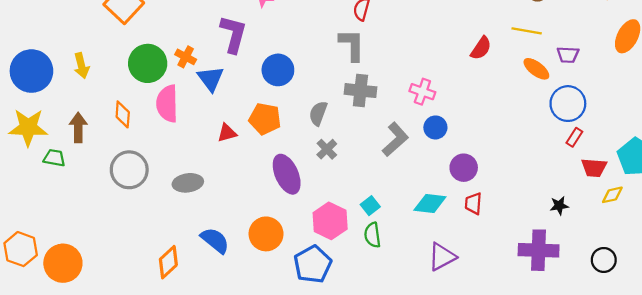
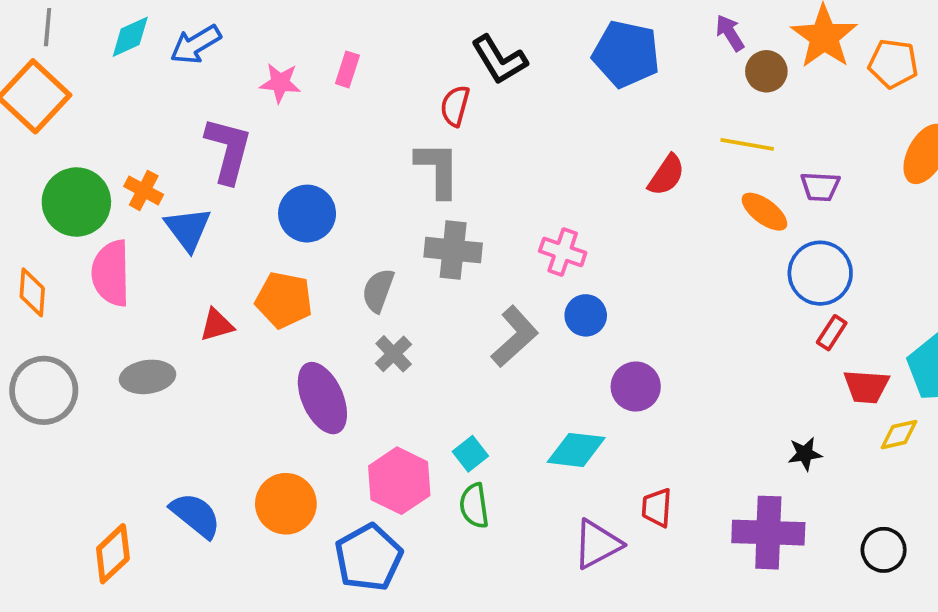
gray ellipse: (188, 183) -> (148, 377), moved
red trapezoid: (473, 203) -> (657, 508), moved

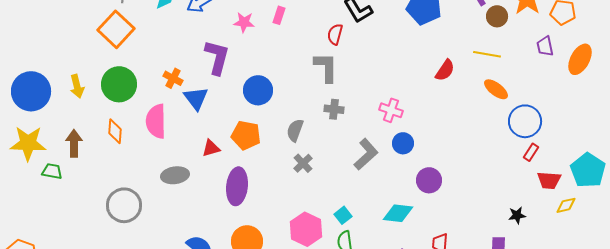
purple trapezoid: (820, 187) -> (545, 46), moved, turned 75
green circle: (76, 202) -> (119, 84), moved
gray cross: (453, 250) -> (334, 109), size x0.7
gray circle: (44, 390) -> (124, 205), moved
purple ellipse: (322, 398) -> (237, 186), moved, turned 30

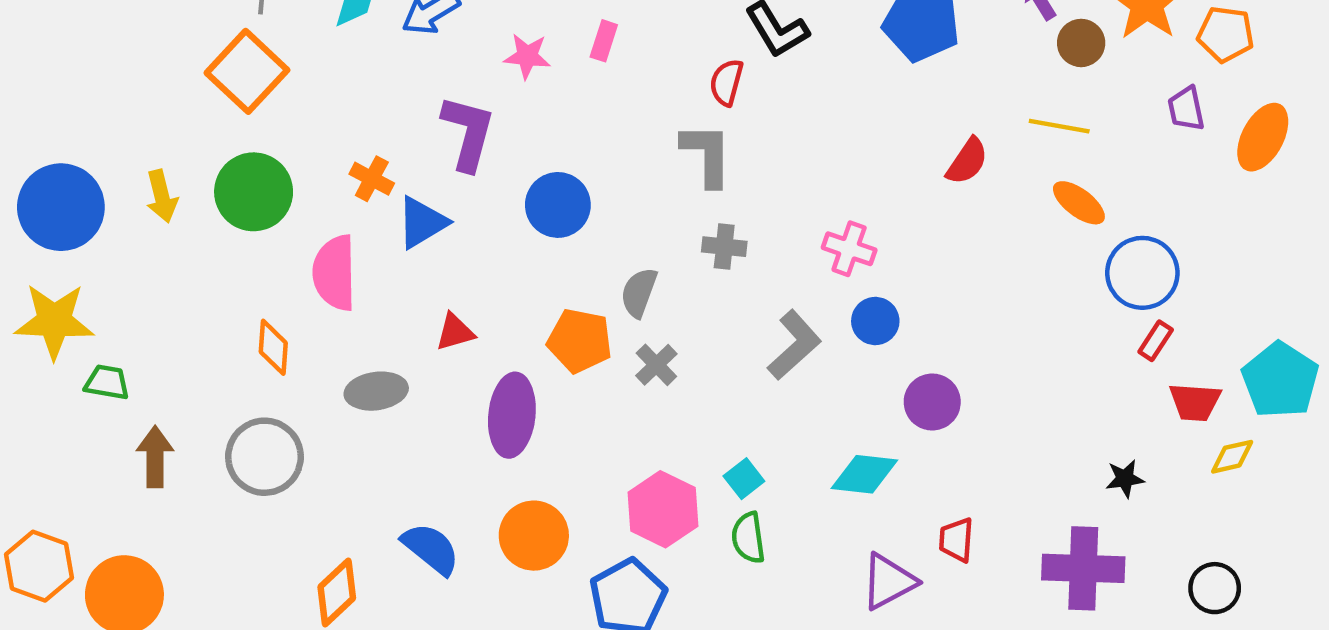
blue triangle: (196, 98) -> (422, 222), turned 36
orange diamond: (115, 131) -> (273, 347), moved
orange pentagon: (246, 135) -> (580, 341), moved
brown arrow: (74, 143) -> (155, 457), moved

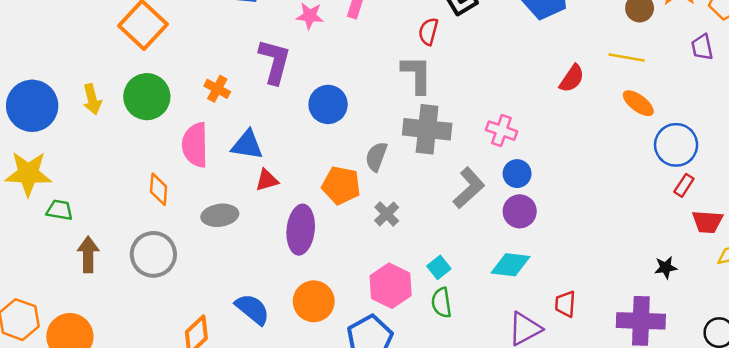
blue triangle: (422, 222) -> (247, 145), moved, turned 40
gray cross: (724, 247) -> (427, 129), size x1.8
gray cross: (656, 365) -> (387, 214), moved
purple circle: (932, 402) -> (520, 211), moved

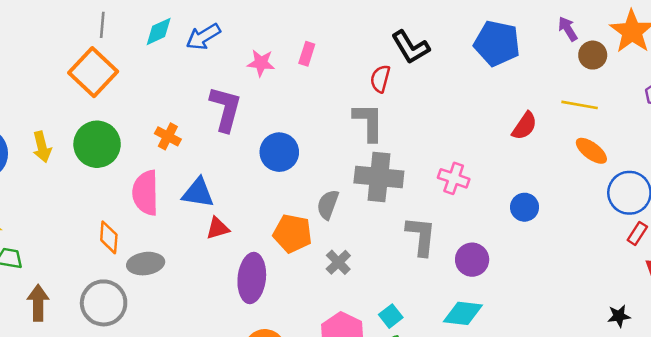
blue circle: (517, 174) -> (525, 207), moved
gray L-shape: (469, 188) -> (421, 236), turned -42
gray ellipse: (220, 215) -> (146, 264), moved

